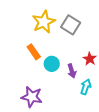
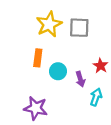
gray square: (71, 25) -> (79, 28), turned -30
orange rectangle: (34, 52) -> (38, 58), turned 42

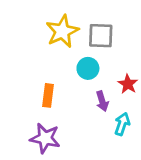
orange rectangle: (38, 58) -> (48, 95), moved
cyan circle: (58, 71) -> (88, 68), moved

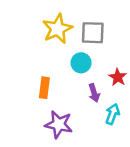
purple star: (45, 138) -> (59, 124), moved

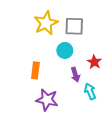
cyan arrow: (112, 114) -> (90, 91), turned -42

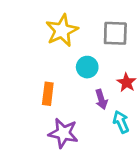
gray square: (74, 26) -> (115, 33), moved

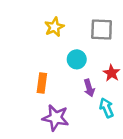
yellow star: (62, 30) -> (54, 27), size x0.7

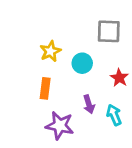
yellow star: (54, 27) -> (50, 51), moved
purple arrow: (89, 88) -> (89, 104), moved

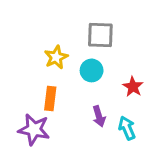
gray square: (109, 31) -> (100, 35), moved
purple star: (60, 126) -> (34, 130), moved

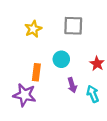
yellow star: (56, 57) -> (33, 29), moved
cyan circle: (92, 70) -> (61, 59), moved

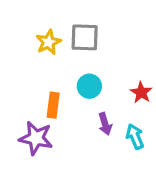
gray square: (73, 26) -> (85, 37), moved

